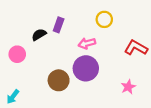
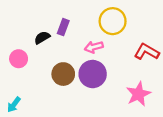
yellow circle: (104, 19) -> (113, 21), size x1.5
brown circle: (59, 80) -> (63, 74), moved
pink star: (128, 87) -> (138, 94), size x1.5

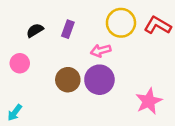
black semicircle: (42, 38) -> (35, 30), moved
red L-shape: (147, 52) -> (158, 25), moved

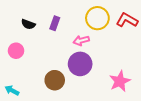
black semicircle: (35, 30) -> (28, 24), turned -128
brown circle: (68, 80) -> (55, 80), moved
cyan arrow: (15, 113) -> (12, 90), turned 80

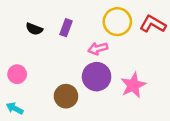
pink circle: (16, 51) -> (17, 74), moved
pink star: (120, 81) -> (133, 85), moved

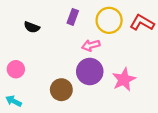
purple rectangle: (66, 28) -> (73, 17), moved

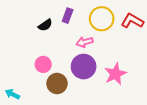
black semicircle: (32, 27) -> (45, 25), moved, turned -56
pink circle: (16, 69) -> (43, 64), moved

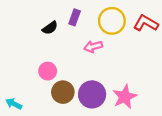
purple circle: (84, 67) -> (92, 94), moved
pink star: (115, 74) -> (125, 97), moved

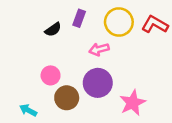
purple circle: (92, 94) -> (98, 83), moved
cyan arrow: (14, 104) -> (28, 110), moved

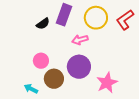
purple rectangle: (79, 18) -> (64, 15), size x1.5
red L-shape: (155, 24) -> (125, 20), turned -65
cyan arrow: (28, 110) -> (31, 89), moved

